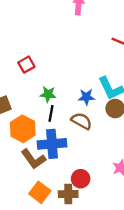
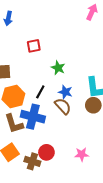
green star: (48, 94) -> (58, 68), moved
blue star: (86, 97) -> (65, 92), moved

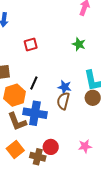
green star: (58, 68) -> (79, 44), moved
black line: (40, 92) -> (34, 83), moved
brown semicircle: (63, 106) -> (63, 101), turned -120

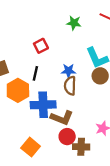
red square: (31, 44) -> (41, 46), moved
brown L-shape: (17, 122) -> (62, 118), moved, turned -35
brown cross: (38, 157) -> (81, 147), moved

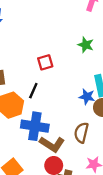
blue star: (68, 71) -> (87, 97), moved
brown semicircle: (70, 86) -> (81, 133), moved

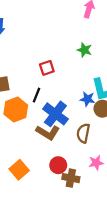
blue cross: (35, 126) -> (55, 114), moved, turned 30
brown L-shape: (52, 144) -> (48, 132), moved

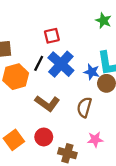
green star: (84, 50) -> (103, 21), moved
blue cross: (55, 114) -> (61, 64), moved
red circle: (58, 165) -> (44, 137), moved

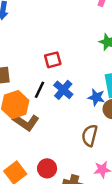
blue cross: (61, 64) -> (63, 90), size x0.7
brown L-shape: (47, 103) -> (26, 122), moved

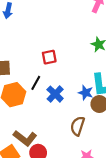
blue cross: (63, 90) -> (55, 94), moved
brown L-shape: (26, 122) -> (25, 138), moved

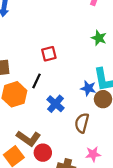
blue cross: (55, 94) -> (56, 104), moved

